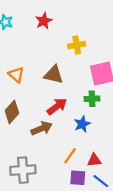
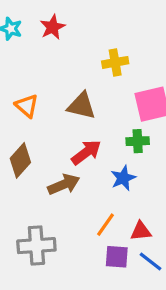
red star: (44, 21) -> (53, 27), moved

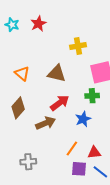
gray cross: (36, 246) -> (28, 162), size x0.7

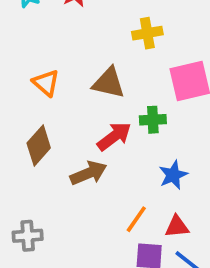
green cross: (92, 96) -> (153, 120), moved
blue star: (83, 119) -> (173, 175), moved
gray cross: (28, 162) -> (28, 236), moved

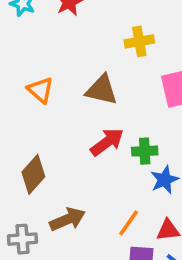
green cross: (153, 120) -> (145, 151), moved
brown diamond: (39, 145) -> (33, 174), moved
brown arrow: (88, 173) -> (67, 219), moved

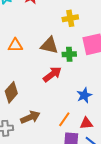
orange triangle: (40, 90) -> (15, 45), turned -42
green cross: (145, 151) -> (69, 54), moved

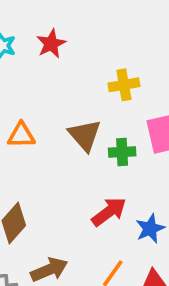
brown triangle: (49, 45) -> (85, 135), turned 36
red arrow: (52, 74) -> (109, 212), moved

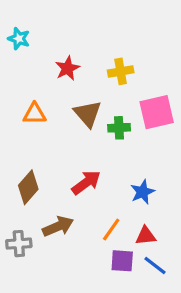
red star: (51, 44) -> (67, 68), moved
red arrow: (109, 212) -> (86, 183), moved

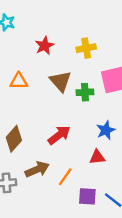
blue star: (142, 192) -> (106, 130), moved
orange line: (111, 230) -> (65, 177), moved
red triangle: (146, 236) -> (97, 157), moved

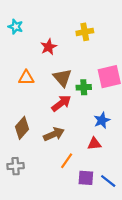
yellow cross: (86, 48) -> (85, 32), moved
red arrow: (59, 135) -> (61, 103), moved
brown arrow: (37, 169) -> (54, 134), moved

